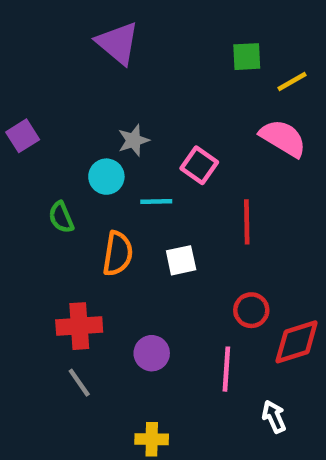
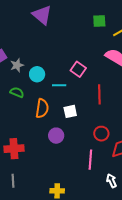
gray star: (134, 140) -> (17, 65), moved
green semicircle: (61, 217) -> (17, 92), turned 136
red cross: (79, 326) -> (14, 149), moved
purple circle: (152, 353) -> (56, 136), moved
gray line: (79, 383) -> (13, 181), moved, turned 32

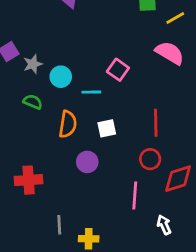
red line: (99, 94) -> (156, 123), moved
gray line: (13, 181) -> (59, 225), moved

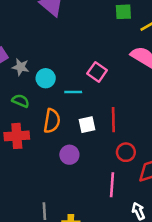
gray star: (33, 64) -> (21, 67), turned 30
red line: (156, 123) -> (113, 120), moved
red cross: (29, 180) -> (17, 136), moved

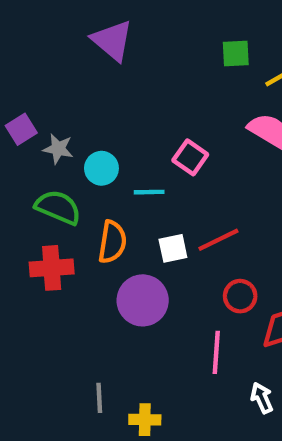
green semicircle: (21, 101) -> (58, 207), size x1.5
red line: (113, 120) -> (218, 240), turned 65
purple circle: (69, 155) -> (143, 300), size x1.5

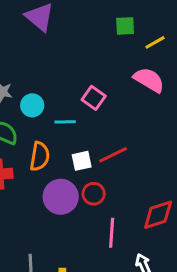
red circle: (240, 296) -> (94, 194), moved

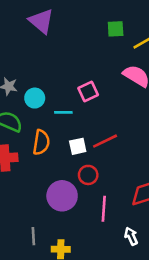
pink square: (94, 98) -> (88, 92), turned 30
purple circle: (61, 197) -> (62, 196), moved

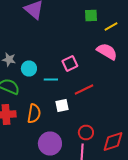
red line: (105, 141) -> (84, 90), moved
orange semicircle: (41, 142) -> (34, 114), moved
red circle: (88, 175) -> (86, 132), moved

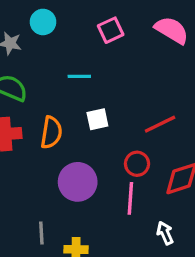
pink square: (70, 64) -> (111, 30), moved
cyan circle: (29, 68) -> (43, 22), moved
red line: (84, 90) -> (160, 124), moved

